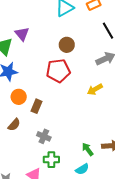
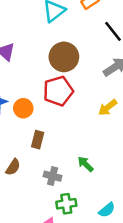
brown circle: (67, 45) -> (64, 57), size x1.5
orange circle: (19, 97) -> (23, 108), moved
green arrow: (88, 149) -> (86, 164), moved

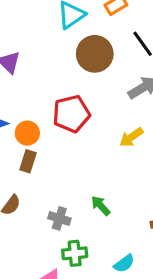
brown circle: (64, 57) -> (95, 54), moved
brown rectangle: (38, 140) -> (28, 161), moved

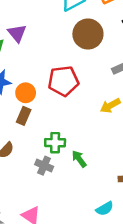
green cross: (75, 253) -> (55, 143), moved
cyan semicircle: (124, 263) -> (105, 209), moved

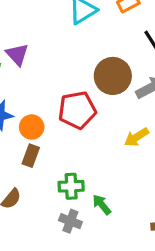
brown circle: (88, 34) -> (113, 76), moved
gray cross: (44, 166) -> (70, 221), moved

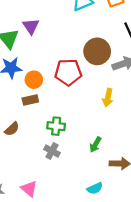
yellow arrow: (136, 137) -> (108, 98), turned -54
brown rectangle: (31, 156) -> (30, 100), turned 49
green arrow: (102, 205) -> (95, 145), moved, turned -119

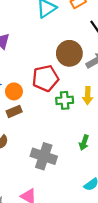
green cross: (56, 126) -> (65, 100), moved
gray cross: (52, 151) -> (44, 156), size x1.6

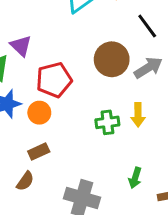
red pentagon: (45, 78) -> (54, 80), moved
brown rectangle: (14, 111) -> (39, 151), moved

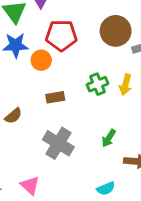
green cross: (107, 122) -> (97, 84), turned -30
brown rectangle: (39, 151) -> (55, 97), moved

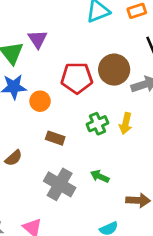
red pentagon: (61, 35) -> (77, 78), moved
brown rectangle: (55, 97) -> (55, 138), turned 30
green arrow: (109, 138) -> (100, 176), moved, turned 84

